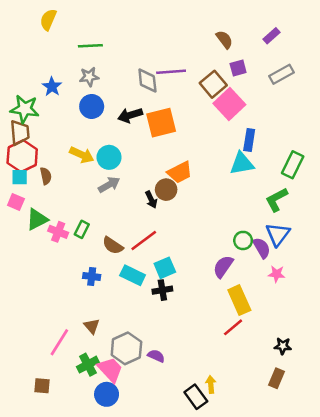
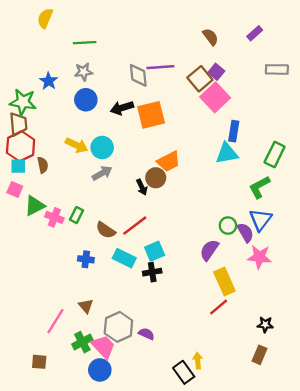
purple square: (238, 68) -> (216, 72), moved, turned -35
gray rectangle: (281, 74) -> (277, 69), moved, turned 30
pink star: (277, 274) -> (259, 257), size x1.5

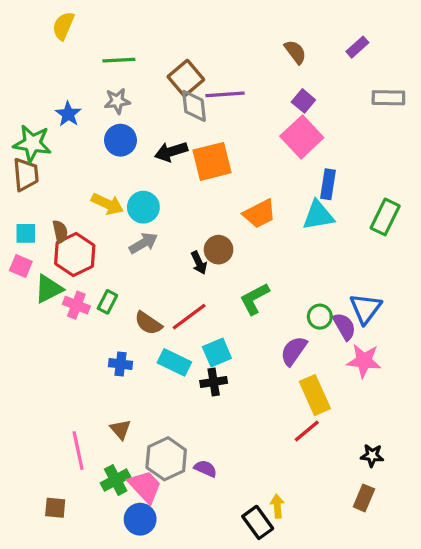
brown square: (200, 79) -> (186, 78), moved
red hexagon: (21, 146) -> (75, 255), moved
orange trapezoid: (169, 161) -> (259, 214), moved
green L-shape: (259, 187) -> (254, 299), moved
pink line: (56, 321) -> (78, 451), turned -44

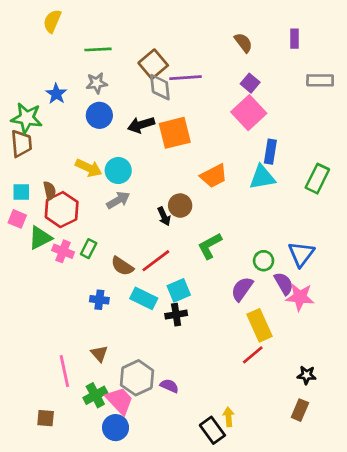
purple rectangle: (357, 47) -> (295, 39), turned -48
purple semicircle: (344, 326) -> (284, 284), moved

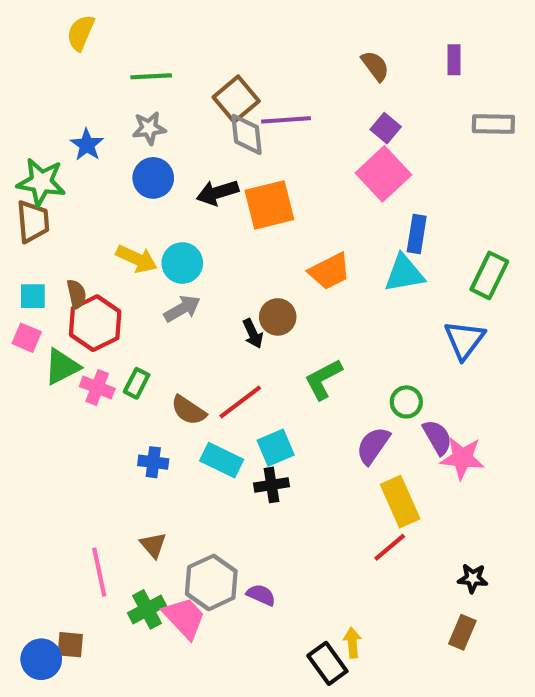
blue triangle: (301, 254) -> (464, 340), moved
blue circle: (116, 428) -> (41, 659), moved

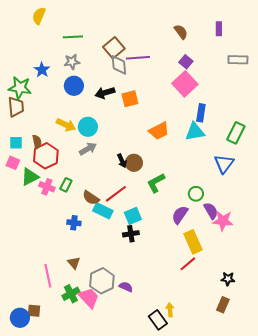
orange square: (269, 205) -> (130, 99), size x0.7
brown circle: (278, 317) -> (134, 163), moved
cyan rectangle: (222, 460) -> (103, 211), moved

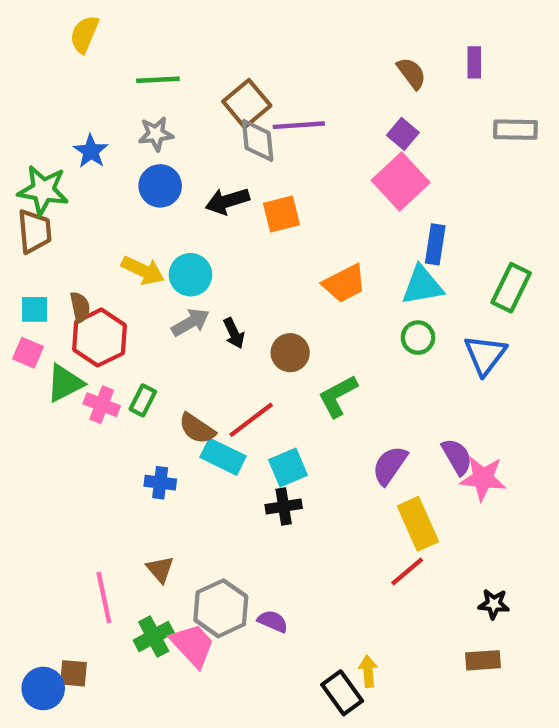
brown semicircle: (181, 32) -> (411, 73), moved
black arrow: (122, 161) -> (234, 333), moved
green circle: (196, 194) -> (418, 338), moved
brown rectangle: (223, 305) -> (483, 660), turned 63

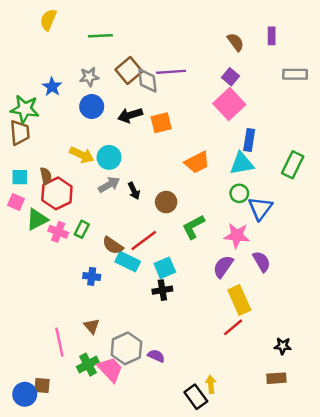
green line: (158, 80) -> (100, 36), moved
brown square: (247, 104) -> (129, 71), moved
blue triangle: (485, 355) -> (260, 208), moved
pink star: (483, 478) -> (237, 236), moved

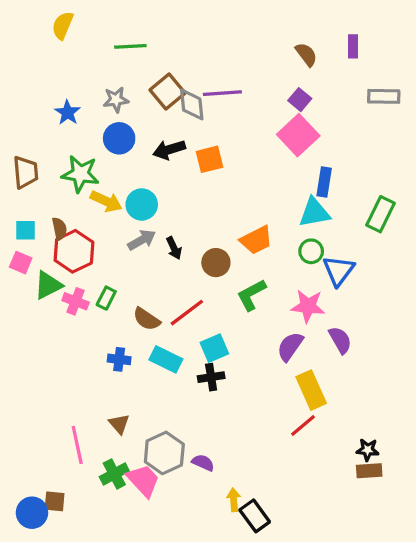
green star: (25, 109) -> (80, 174), moved
orange trapezoid: (197, 162) -> (256, 240), moved
cyan rectangle: (128, 262) -> (166, 359), moved
brown rectangle: (276, 378) -> (369, 471), moved
yellow arrow: (211, 384) -> (234, 500), moved

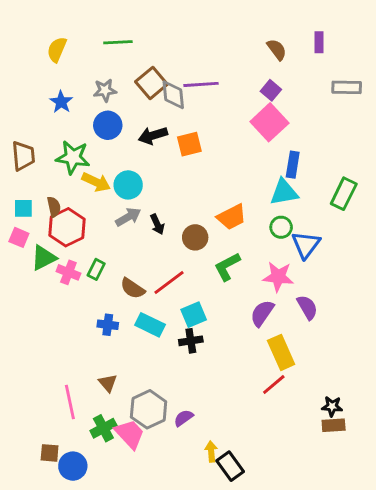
yellow semicircle: (63, 25) -> (57, 50), moved
purple semicircle: (203, 463) -> (183, 418), turned -60
blue circle: (32, 513) -> (73, 466), moved

